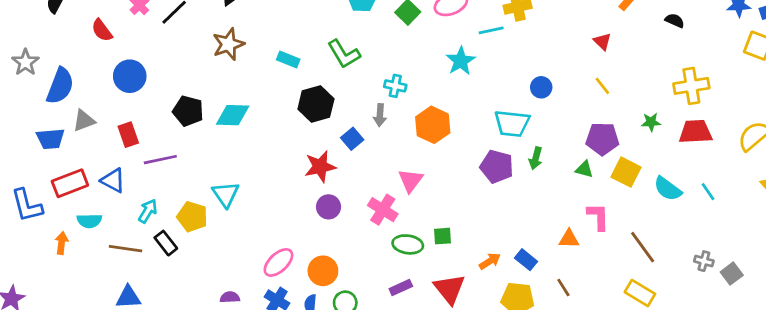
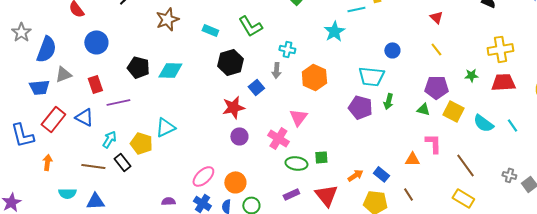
red rectangle: (70, 183) -> (53, 119), turned -30
cyan triangle: (226, 194) -> (165, 127), turned 40
cyan semicircle: (89, 221) -> (67, 193), moved

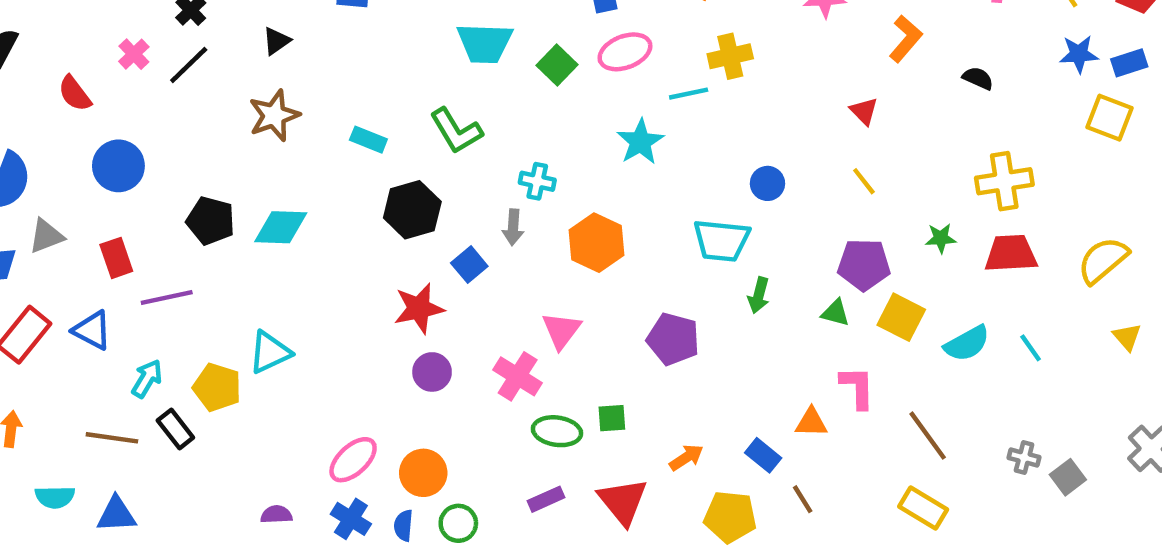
purple pentagon: (360, 107) -> (673, 339), moved
cyan semicircle: (483, 123) -> (967, 343), turned -65
blue rectangle: (381, 174) -> (763, 455), moved

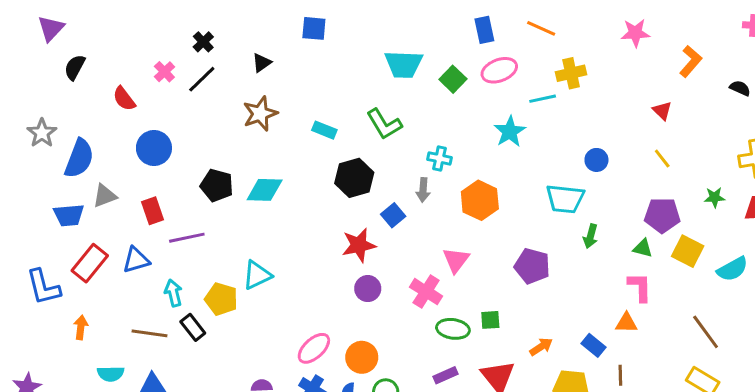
blue triangle: (92, 330) -> (136, 260), turned -44
cyan arrow: (147, 379) -> (173, 293), turned -45
pink L-shape: (857, 387) -> (640, 287), moved
brown line: (803, 499) -> (620, 375), turned 30

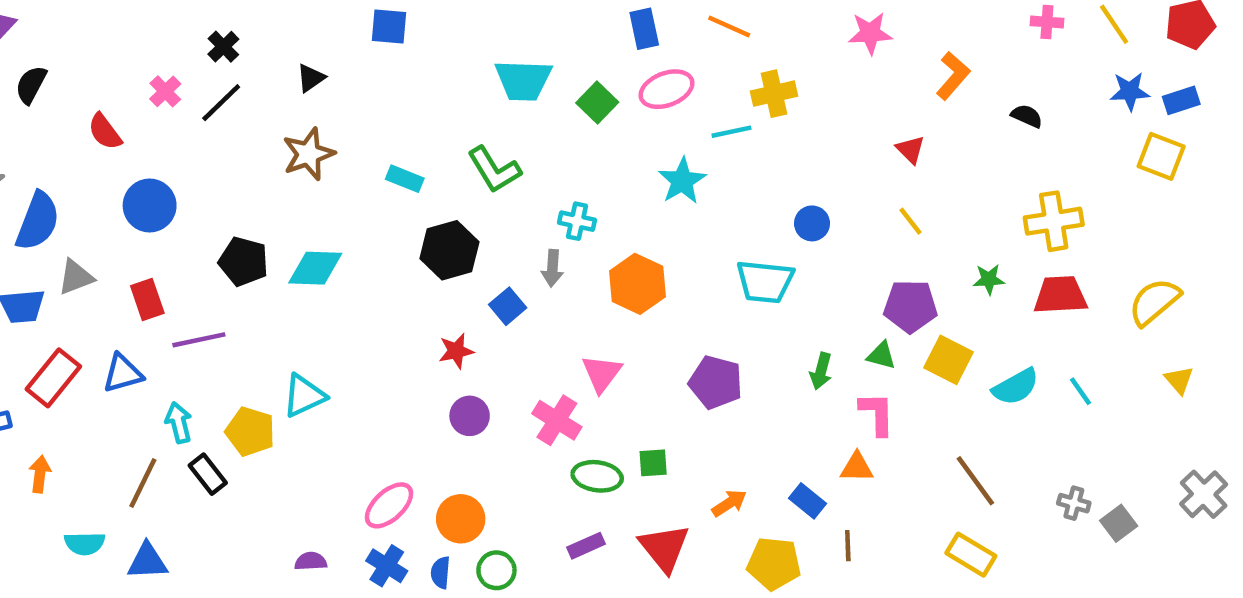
green arrow: (590, 236) -> (821, 371), moved
red star: (359, 245) -> (456, 351), size x0.7
brown line: (149, 333) -> (143, 483), turned -72

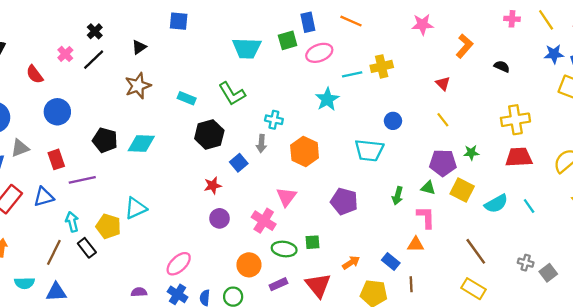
yellow cross: (774, 94) -> (382, 66), moved
green square: (597, 103) -> (288, 40), moved, turned 30
green star: (989, 279) -> (471, 153), moved
orange circle: (461, 519) -> (249, 265), moved

